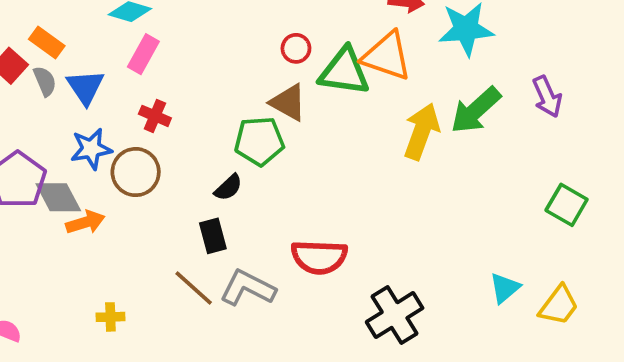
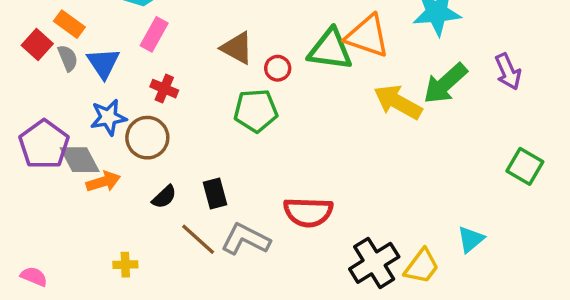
red circle: (296, 48) -> (278, 68), moved
brown triangle: (288, 102) -> (237, 48), moved
yellow arrow: (422, 131) -> (398, 102), turned -81
black semicircle: (228, 187) -> (164, 197), moved
yellow trapezoid: (559, 305) -> (422, 266), moved

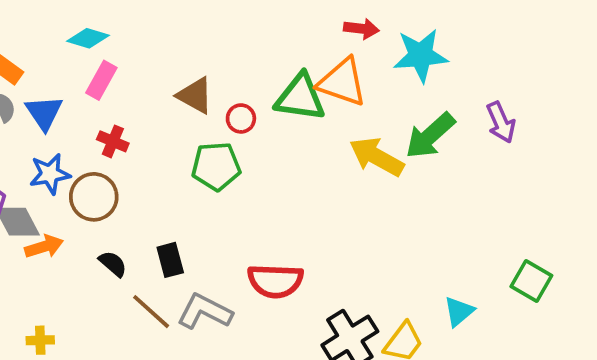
green square: (525, 166) -> (531, 281), moved
black semicircle: (164, 197) -> (113, 264), turned -96
yellow cross: (125, 265) -> (40, 340), moved

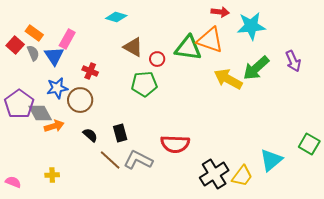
cyan diamond: (88, 38) -> (116, 17), moved
pink rectangle: (101, 80) -> (67, 39), moved
cyan triangle: (459, 312) -> (271, 160), size x1.4

